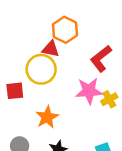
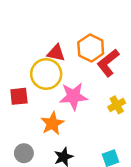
orange hexagon: (65, 30) -> (91, 48), moved
pink star: (89, 91) -> (73, 96), moved

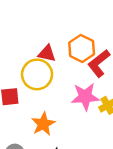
pink star: (73, 96) -> (85, 97), moved

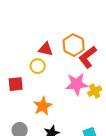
yellow circle: (37, 74) -> (38, 66), size x0.6

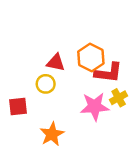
red L-shape: (88, 57) -> (108, 73), turned -135
yellow cross: (95, 91) -> (119, 98), moved

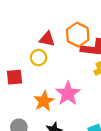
pink star: (95, 107) -> (68, 93), moved, turned -30

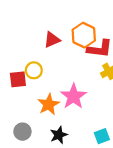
red triangle: (47, 39) -> (52, 40), turned -35
yellow circle: (38, 58) -> (34, 70), moved

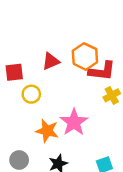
red square: (18, 79) -> (14, 72), moved
orange star: (49, 104) -> (47, 131), turned -30

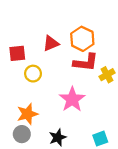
red L-shape: (102, 71) -> (86, 62), moved
orange star: (47, 131) -> (27, 114), moved, turned -30

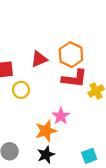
pink star: (72, 99) -> (61, 116), size x0.7
orange star: (27, 114) -> (46, 131), moved

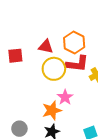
red triangle: (39, 59) -> (46, 47), turned 35
yellow circle: (21, 90) -> (54, 69), moved, size x1.5

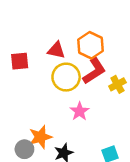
red L-shape: (77, 64) -> (94, 71), turned -40
orange star: (52, 110) -> (40, 137), moved

